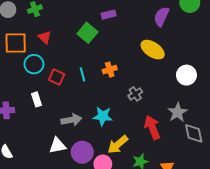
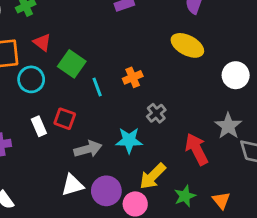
green square: (87, 33) -> (72, 64), moved
red square: (57, 77) -> (65, 119), moved
gray cross: (135, 94) -> (156, 113), moved

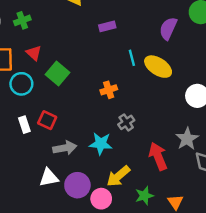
cyan line: (97, 87) -> (132, 58), moved

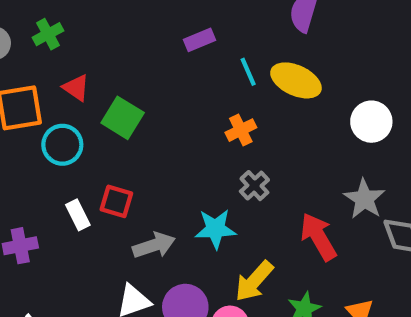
purple rectangle: (107, 26) -> (199, 40), moved
orange cross: (109, 90) -> (241, 130), moved

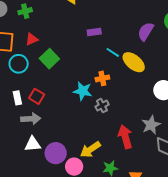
cyan line: (248, 72) -> (113, 52), turned -48
red triangle: (76, 88) -> (32, 39), turned 48
cyan star: (215, 229) -> (83, 91), moved
gray arrow: (154, 245) -> (31, 119), moved

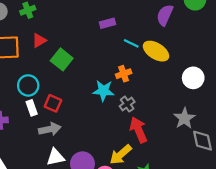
cyan circle: (19, 64) -> (28, 85), moved
red arrow: (125, 137) -> (138, 130), moved

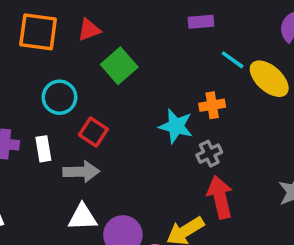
white rectangle: (32, 108) -> (43, 149), moved

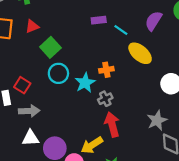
cyan line: (233, 60) -> (121, 30), moved
cyan circle: (59, 97) -> (58, 73), moved
cyan star: (176, 126) -> (85, 83), turned 30
red square: (93, 132) -> (22, 85), moved

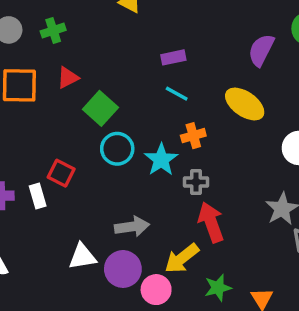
cyan line: (121, 30) -> (177, 94), moved
gray cross: (105, 99) -> (196, 182), turned 32
gray arrow: (29, 111) -> (132, 227), moved

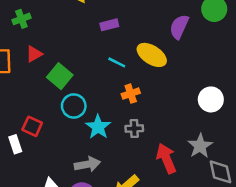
purple rectangle: (173, 57) -> (109, 25), moved
yellow ellipse: (245, 104) -> (152, 55), moved
cyan star: (161, 160) -> (98, 127), moved
red arrow: (211, 222) -> (166, 159), moved

